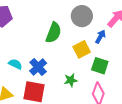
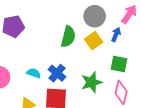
yellow square: (82, 49) -> (94, 41), moved
green star: (71, 80) -> (92, 82), size x1.5

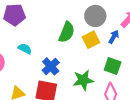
cyan semicircle: (34, 73) -> (25, 49), moved

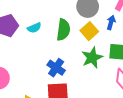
cyan semicircle: (25, 49) -> (34, 28), moved, turned 144
green star: (83, 80) -> (92, 58), moved

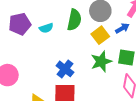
blue arrow: (111, 23) -> (122, 28), turned 40
green semicircle: (63, 30) -> (74, 20), moved

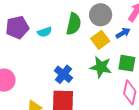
green star: (101, 61) -> (101, 67), turned 30

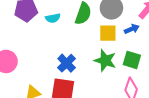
yellow square: (100, 40) -> (108, 33), turned 30

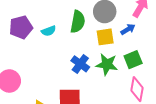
green square: (132, 60) -> (133, 60), turned -30
blue cross: (67, 63) -> (80, 64), moved

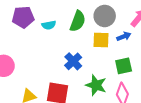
green star: (107, 64) -> (96, 85), moved

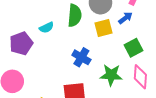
purple pentagon: (23, 17) -> (21, 43), moved

